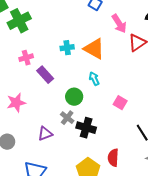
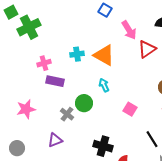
pink cross: (26, 58) -> (44, 63), moved
purple rectangle: (45, 75) -> (55, 81), turned -36
gray cross: (67, 118) -> (67, 114), moved
black cross: (86, 128) -> (103, 146), moved

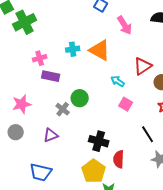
red triangle: (147, 49) -> (143, 66), moved
cyan arrow: (104, 85) -> (118, 81), moved, turned -32
gray circle: (17, 148) -> (16, 132), moved

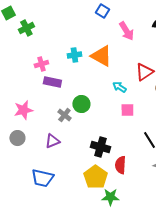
green cross: (25, 22) -> (26, 28), size x0.7
pink square: (126, 104) -> (127, 110), turned -32

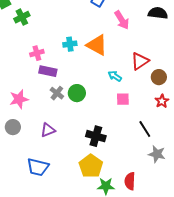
gray cross: (64, 115) -> (57, 93), moved
red semicircle: (120, 165) -> (130, 181), moved

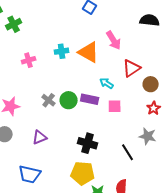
pink arrow: (122, 20) -> (114, 40), moved
purple rectangle: (48, 71) -> (90, 99), moved
black line: (145, 129) -> (128, 152), moved
gray star: (157, 154) -> (148, 136), moved
yellow pentagon: (91, 166) -> (83, 173), turned -30

